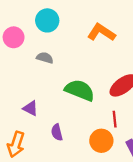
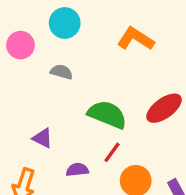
red line: (115, 119) -> (112, 152), moved, turned 42
purple semicircle: (57, 132) -> (77, 170), turned 98

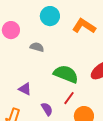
cyan circle: (65, 23) -> (50, 16), moved
purple semicircle: (77, 170) -> (47, 109), turned 64

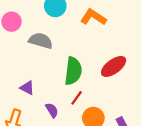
gray semicircle: (37, 47) -> (41, 41), size x1.5
green semicircle: (66, 74) -> (73, 71), turned 75

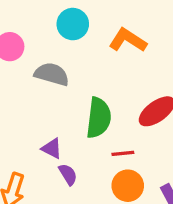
purple triangle: (27, 88) -> (52, 149), moved
red line: (77, 98) -> (123, 153), moved, turned 48

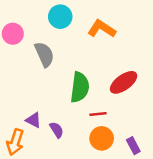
gray semicircle: (52, 74) -> (44, 54), turned 50
purple triangle: (52, 149) -> (33, 120), moved

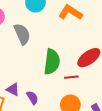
red line: (98, 114) -> (71, 77), moved

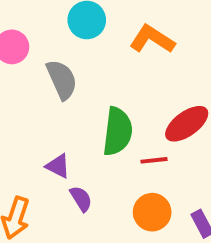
purple triangle: (13, 89) -> (58, 166), moved

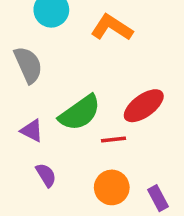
green semicircle: (118, 131) -> (80, 113), turned 48
purple triangle: (58, 166) -> (32, 131), moved

